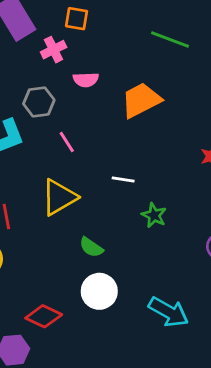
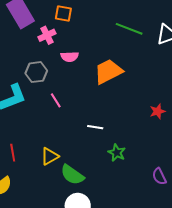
yellow triangle: (59, 197) -> (50, 156), moved, size x0.7
green semicircle: (91, 247) -> (72, 175), size x1.4

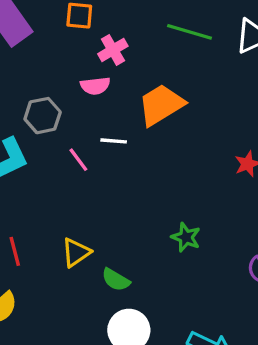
pink cross: (47, 35) -> (113, 50), moved
white line: (95, 127) -> (114, 141), moved
green semicircle: (72, 175) -> (116, 280), size x0.7

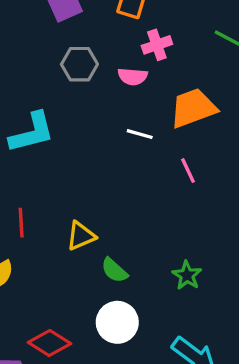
gray hexagon: (43, 116) -> (79, 64), moved
pink line: (78, 160) -> (188, 171), moved
green star: (186, 237) -> (187, 275), moved

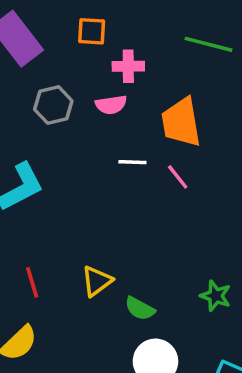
pink cross: (157, 45) -> (128, 66), turned 32
orange trapezoid: (193, 108) -> (181, 122), turned -66
pink line: (188, 171) -> (178, 177), moved

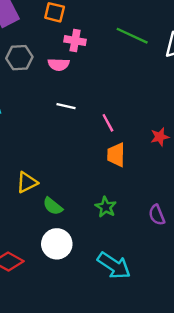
orange trapezoid: (181, 122) -> (116, 155), moved, size x0.7
pink line: (178, 177) -> (108, 123), moved

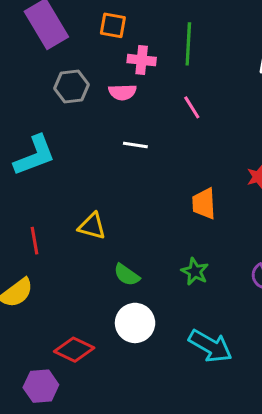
green line: (132, 36) -> (188, 44), moved, turned 72
pink line: (108, 123) -> (192, 107), moved
yellow triangle: (27, 182) -> (92, 226), moved, turned 45

